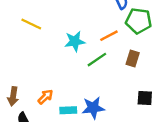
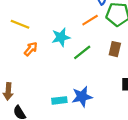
orange line: (109, 36) -> (90, 20), moved
orange arrow: (45, 97) -> (31, 49), moved

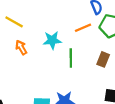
orange arrow: (31, 49) -> (21, 47), turned -80
green line: (82, 52) -> (71, 58), turned -60

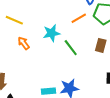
green line: (71, 58) -> (71, 48), turned -30

